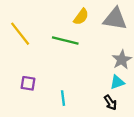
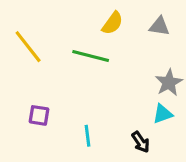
gray triangle: (115, 19) -> (159, 26), size x0.6
black arrow: (110, 103) -> (141, 142), moved

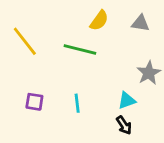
cyan triangle: (163, 114) -> (127, 100), moved
cyan line: (87, 136) -> (77, 103), moved

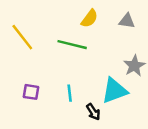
cyan triangle: (127, 100) -> (114, 91), size x1.6
black arrow: (124, 125) -> (93, 112), moved

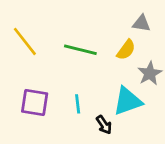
yellow semicircle: (90, 18) -> (126, 50), moved
purple square: (31, 92) -> (35, 103), size x1.5

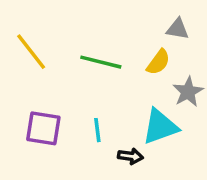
black arrow: (104, 125) -> (130, 156), turned -48

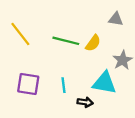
yellow semicircle: (158, 62) -> (93, 43), moved
cyan triangle: (160, 127) -> (104, 83), turned 30

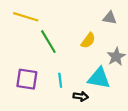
yellow line: (20, 34) -> (26, 17), moved, turned -35
green line: (66, 41) -> (48, 42), moved, turned 45

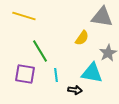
gray triangle: (110, 18) -> (102, 17), size x1.6
green line: (48, 42) -> (40, 51), moved

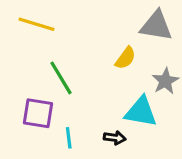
cyan line: (56, 75) -> (69, 138), moved

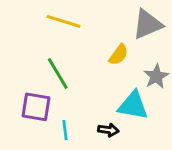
yellow line: (36, 24) -> (64, 21), moved
gray triangle: (156, 26) -> (148, 24), turned -32

